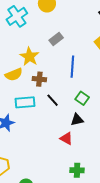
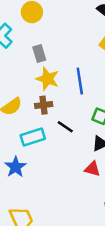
gray rectangle: (56, 39) -> (39, 54), moved, turned -56
yellow star: (29, 57) -> (48, 79), moved

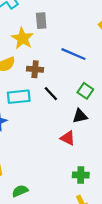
yellow star: (48, 79) -> (22, 38), moved
blue line: (80, 81) -> (73, 54), turned -70

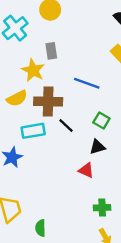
brown cross: (35, 69) -> (48, 101), size x1.6
green semicircle: (20, 191) -> (40, 228), turned -63

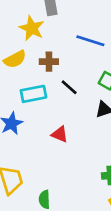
brown cross: (48, 101) -> (49, 62), size x0.6
red triangle: (86, 170) -> (60, 134), moved

